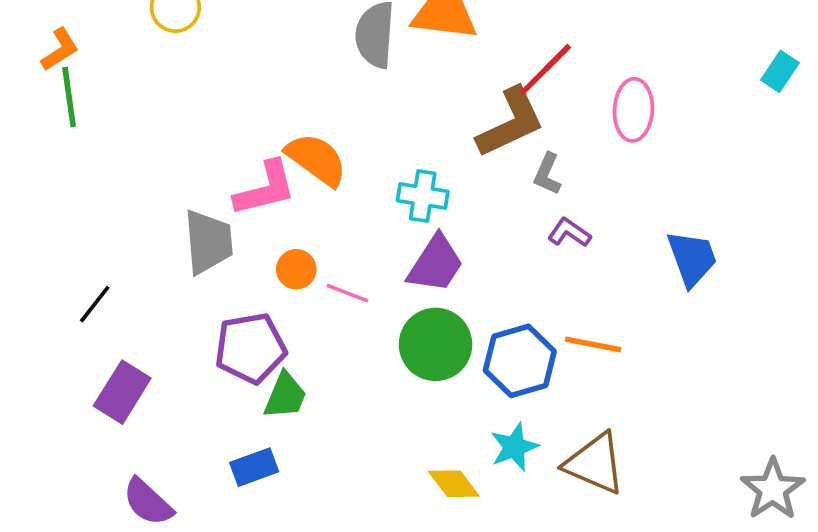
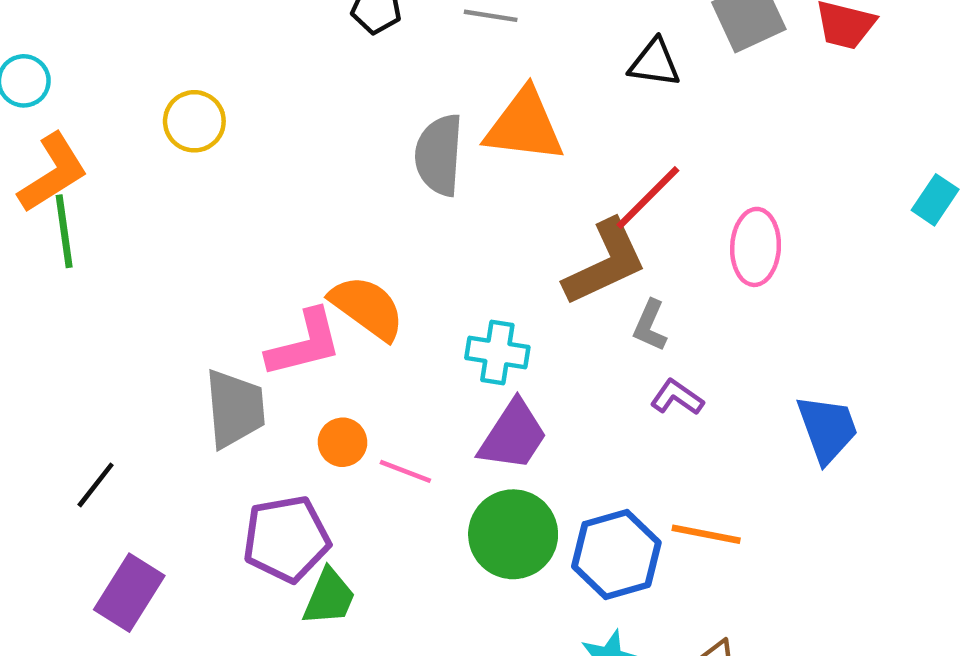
orange L-shape: (60, 49) -> (53, 173), size x1.5

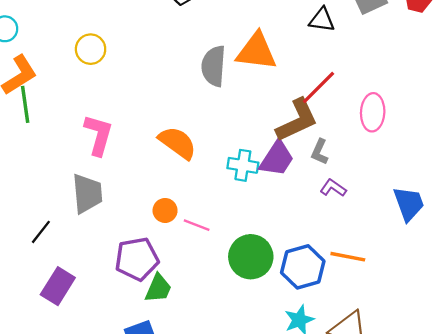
pink L-shape: (304, 343) -> (98, 135), moved, turned -60
gray trapezoid: (235, 409) -> (87, 194), moved
purple trapezoid: (513, 436) -> (277, 159), moved

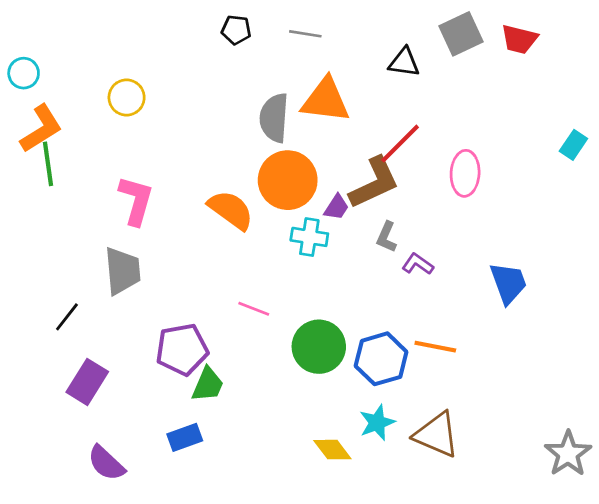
gray L-shape: (320, 152) -> (387, 237), moved
purple trapezoid: (277, 159) -> (336, 207), moved, size x0.6
orange circle: (165, 210) -> (288, 180), moved, size x2.0

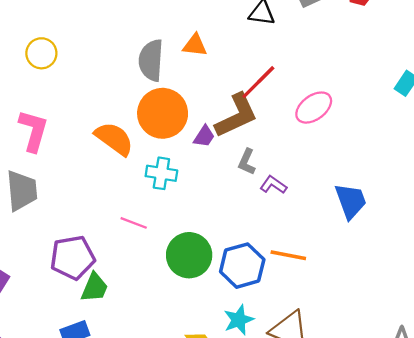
yellow circle: (127, 97) -> (41, 53), moved
orange triangle: (326, 100) -> (195, 45), size x0.6
pink ellipse: (465, 173) -> (314, 108), turned 51
cyan cross: (309, 237) -> (161, 173), moved

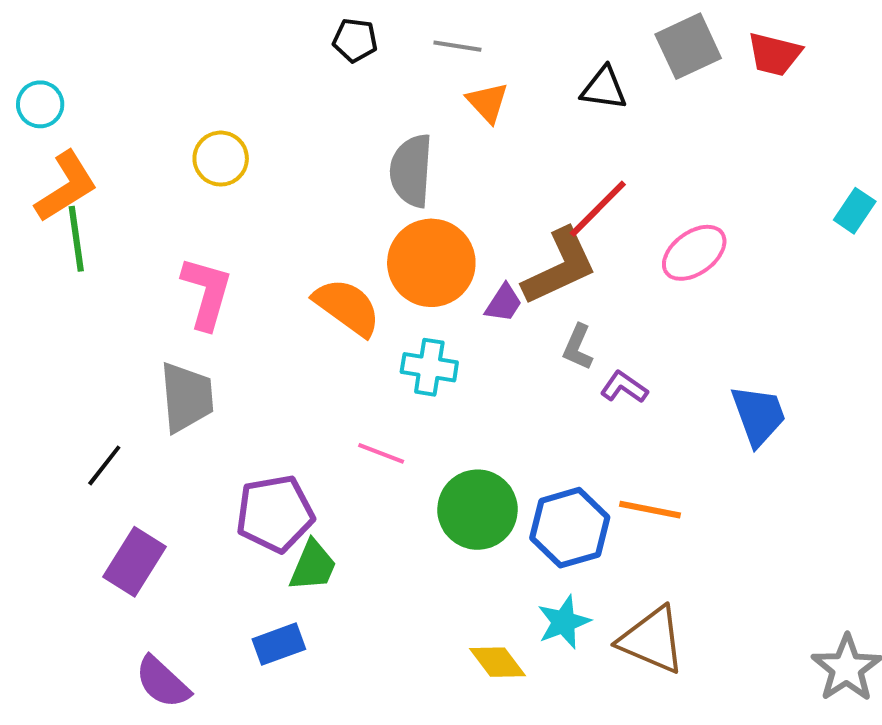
orange triangle: (195, 45) -> (488, 102), moved, turned 40

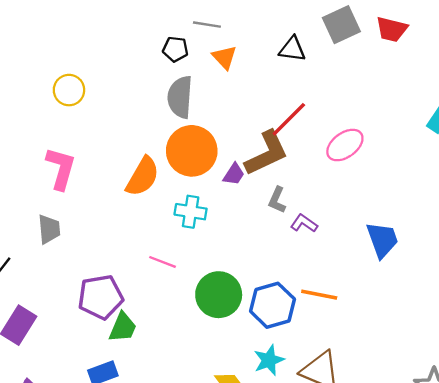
black pentagon: (355, 40) -> (175, 49), moved
orange semicircle: (347, 307) -> (143, 177), turned 84
gray trapezoid: (187, 397) -> (49, 229), size x0.7

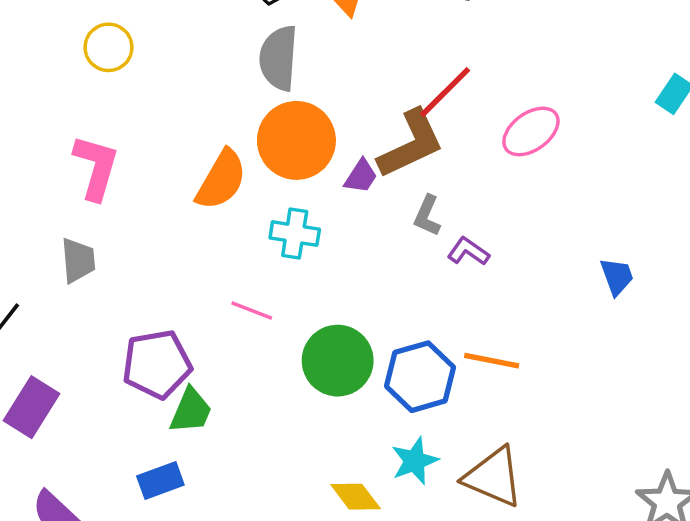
blue trapezoid: (382, 240) -> (617, 276), moved, size x0.7

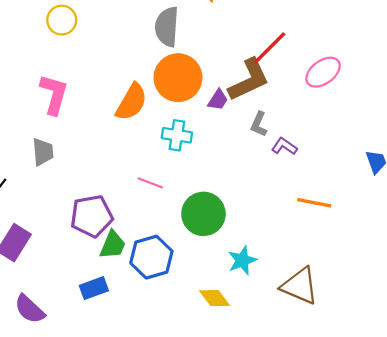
orange line: (492, 361) -> (314, 203), moved
blue hexagon: (420, 377) -> (151, 257), moved
cyan star: (415, 461) -> (242, 260), moved

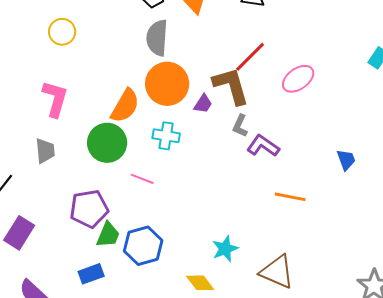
brown L-shape: (249, 80) -> (231, 86), turned -81
purple L-shape: (284, 146) -> (263, 146), size x1.4
green circle: (203, 214) -> (107, 143), moved

